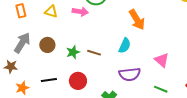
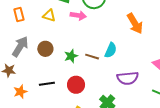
cyan semicircle: (125, 46) -> (111, 50), moved

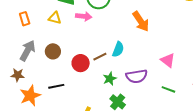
green star: (71, 56) -> (110, 79), moved
brown line: (92, 57) -> (100, 57), turned -40
red circle: (76, 85) -> (81, 63), moved
orange star: (20, 92) -> (30, 96), size x1.5

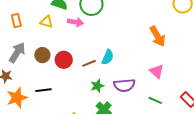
orange arrow: (141, 21) -> (157, 36), moved
red circle: (81, 63) -> (64, 60), moved

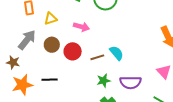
yellow triangle: (46, 22) -> (51, 19), moved, turned -40
pink arrow: (76, 22) -> (81, 27), moved
cyan semicircle: (108, 57) -> (117, 53), turned -70

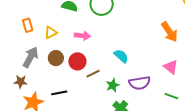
brown line: (97, 57) -> (93, 74), moved

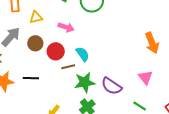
cyan semicircle: (121, 56) -> (83, 54), moved
purple semicircle: (140, 83) -> (111, 86), turned 30
green star: (113, 85) -> (85, 82), size x1.5

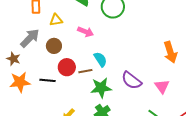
red circle: (56, 51) -> (67, 67), moved
purple semicircle: (111, 86) -> (132, 80), moved

